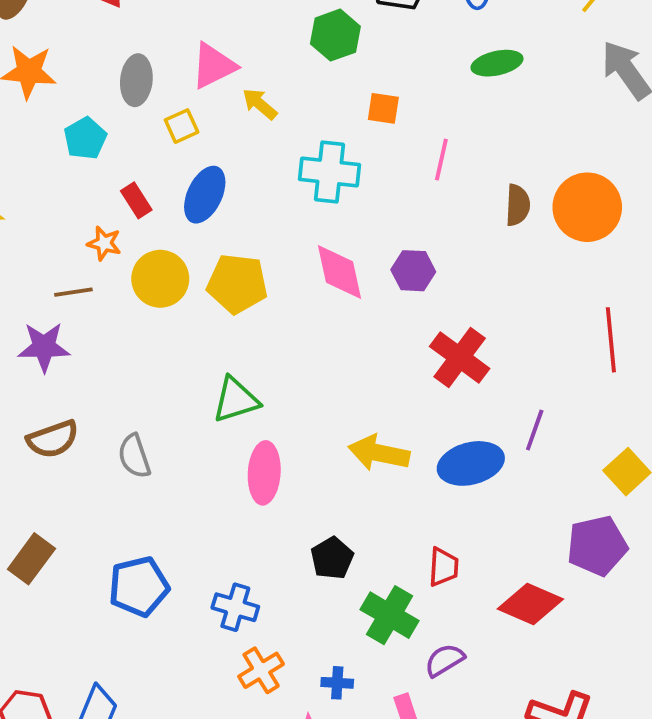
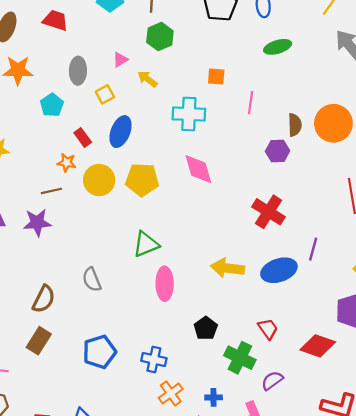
green hexagon: (335, 35) -> (160, 37), moved
pink triangle: (214, 66) -> (120, 60), size x0.6
purple hexagon: (413, 271) -> (278, 151), moved
brown semicircle: (53, 439) -> (44, 299), moved, turned -40
red trapezoid: (443, 567) -> (268, 329), turned -35

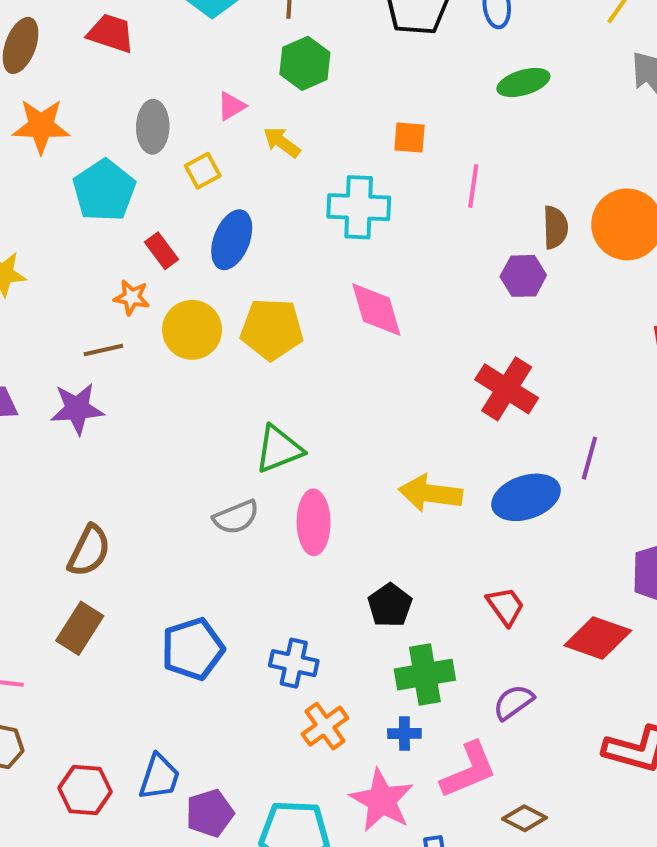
cyan pentagon: (52, 105) -> (104, 191), size x1.4
gray semicircle: (92, 280) -> (236, 517), moved, turned -90
green cross: (240, 358) -> (425, 675), moved, turned -36

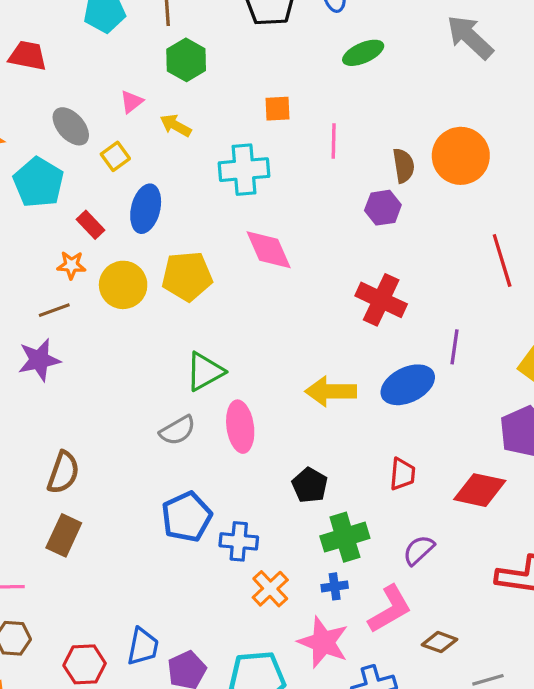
gray ellipse: (153, 127) -> (71, 126), turned -36
red trapezoid: (505, 606) -> (402, 474), turned 48
blue pentagon: (193, 649) -> (187, 517), moved

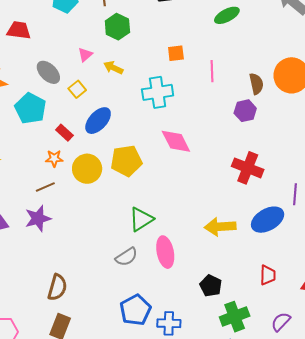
blue ellipse: (146, 209) -> (98, 121), turned 32

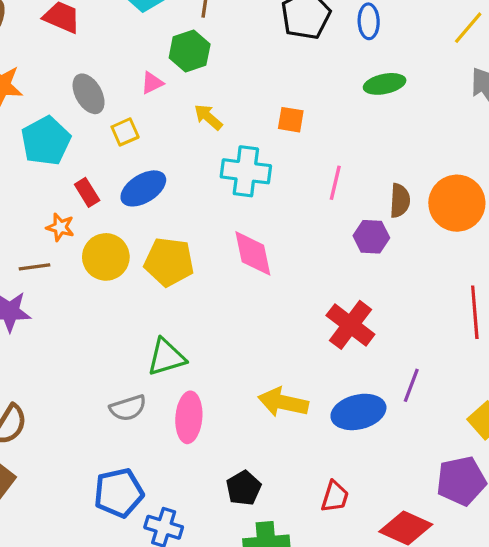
green hexagon: (117, 27) -> (190, 51), moved
yellow arrow: (113, 68) -> (208, 117), moved
pink line: (212, 71) -> (335, 183), moved

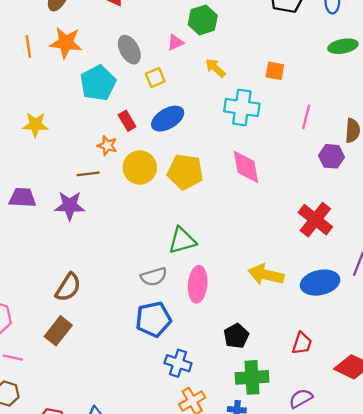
blue pentagon: (119, 493) -> (153, 319), moved

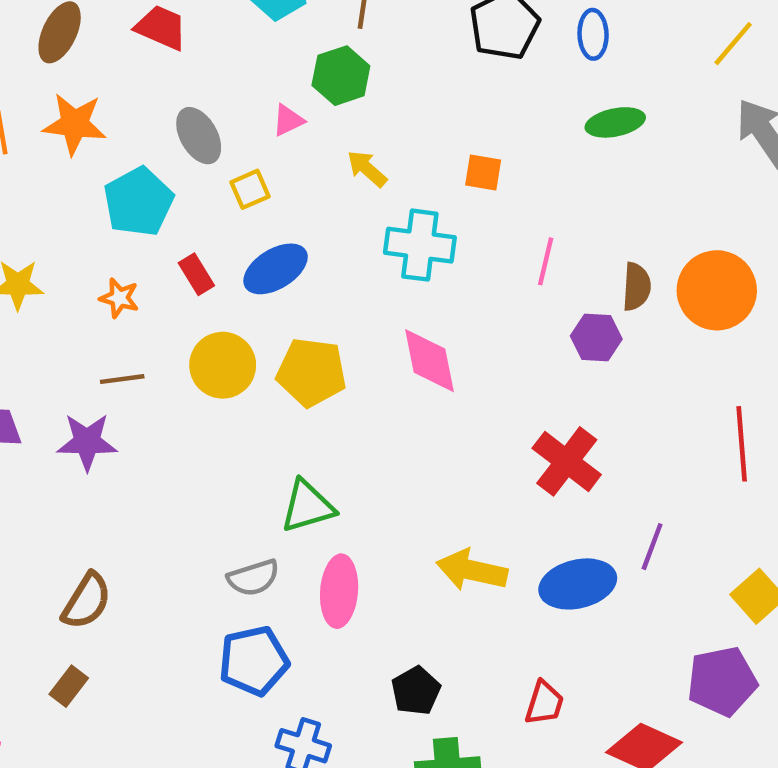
orange star: (107, 145) -> (119, 298), moved
brown rectangle: (58, 331) -> (69, 686), size x0.7

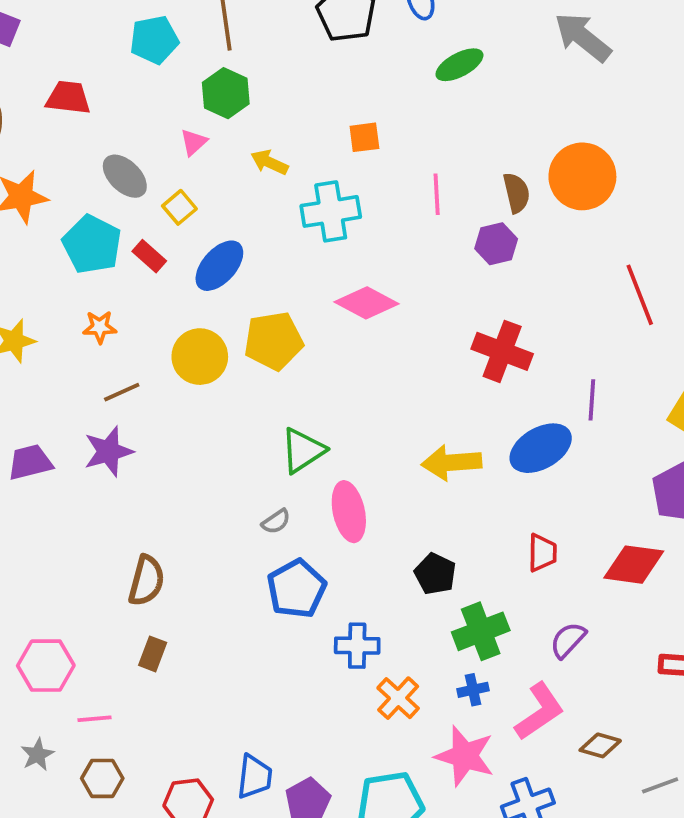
red rectangle: (196, 274) -> (149, 256), moved
pink diamond: (430, 361) -> (366, 303), turned -34
gray semicircle: (253, 578) -> (276, 522), size x0.7

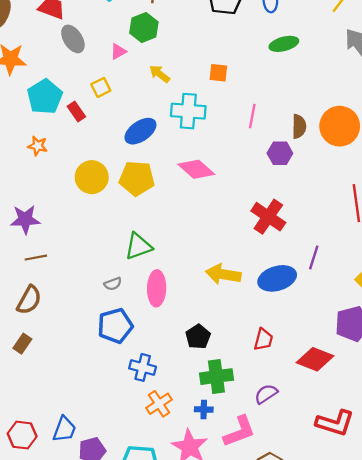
gray ellipse: (125, 176) -> (73, 39), moved
blue ellipse: (219, 266) -> (140, 131), moved
brown line: (122, 392) -> (36, 258), moved

